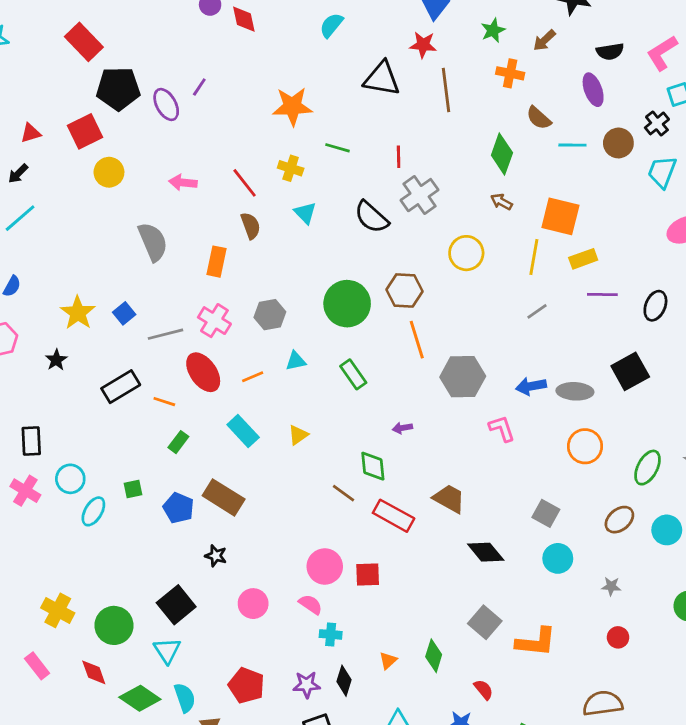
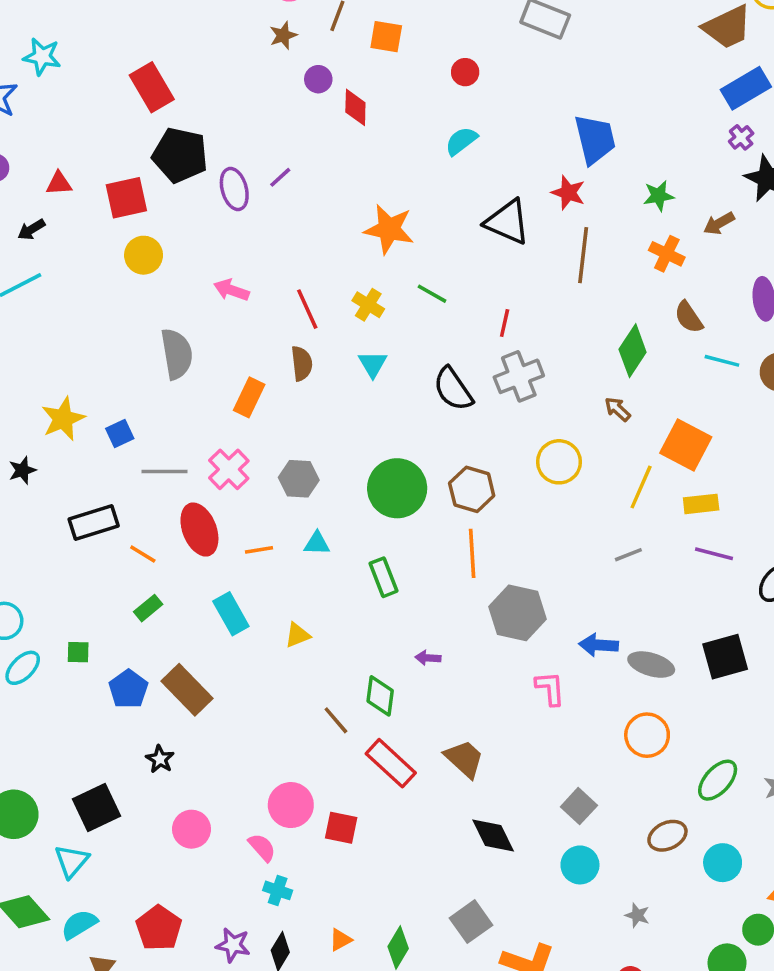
cyan semicircle: (185, 698) -> (79, 924), turned -116

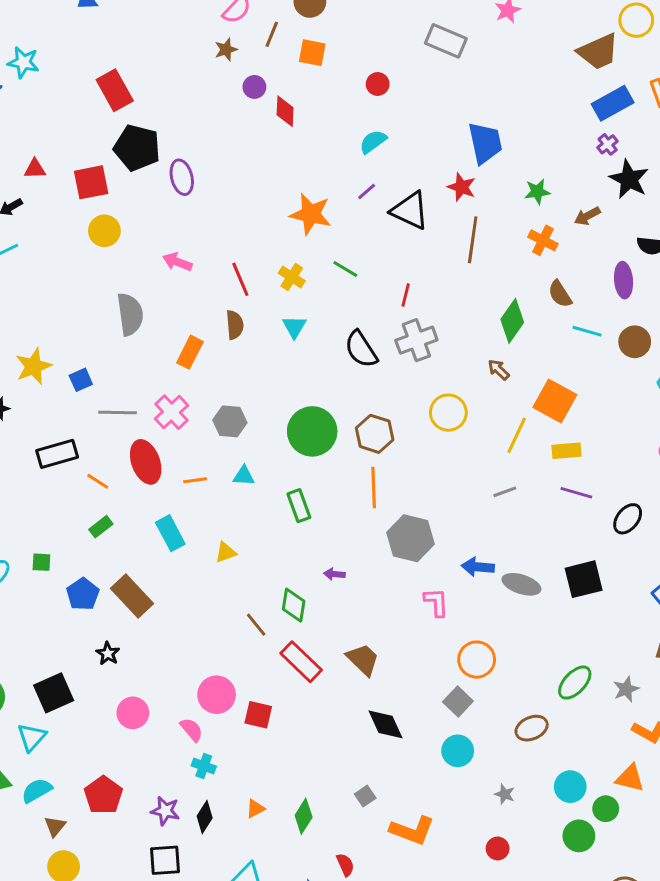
purple line: (280, 177) -> (367, 192), moved
orange circle: (647, 735) -> (477, 660), moved
cyan circle: (723, 863) -> (570, 787), moved
gray square: (471, 922) -> (365, 796), size x0.6

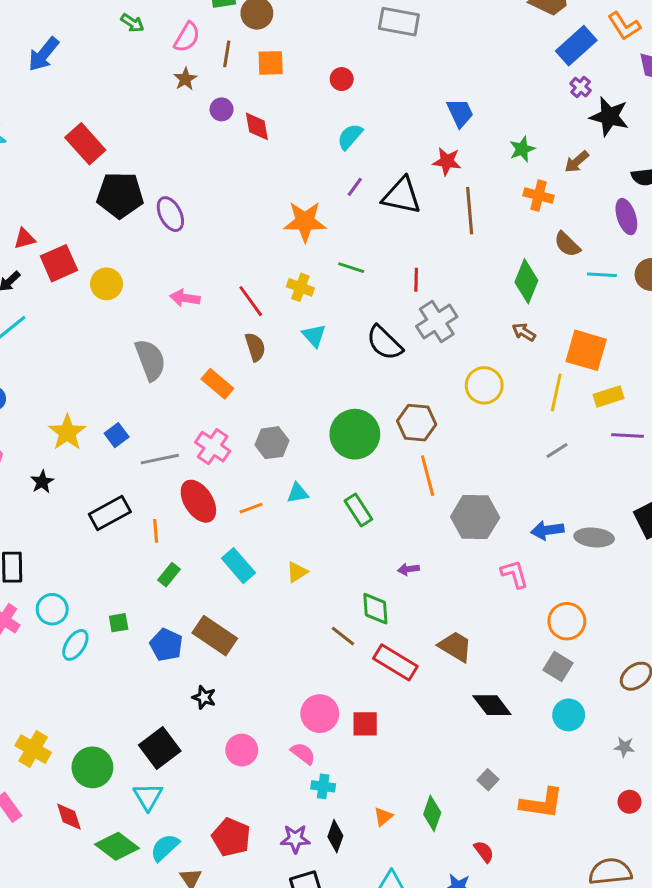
blue trapezoid: (485, 143) -> (460, 113), size x0.7
red square: (91, 182) -> (59, 263), moved
orange rectangle: (190, 352) -> (217, 384), turned -64
orange line: (98, 481) -> (156, 531), turned 65

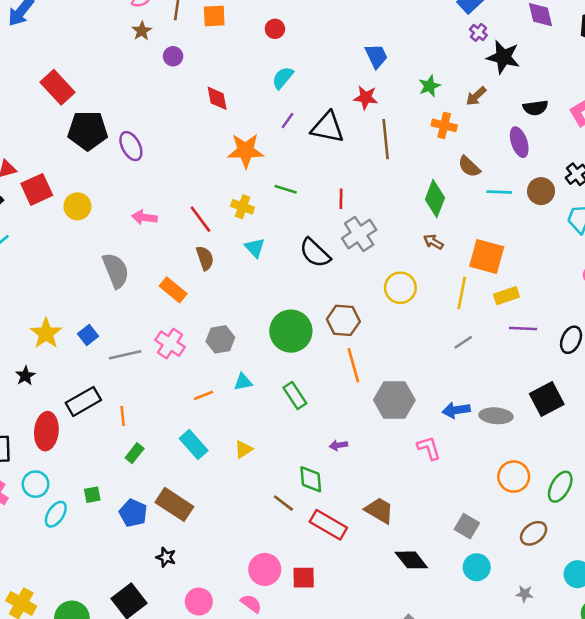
red diamond: (257, 126) -> (217, 98), moved
red ellipse: (198, 501) -> (46, 431), moved, turned 39
orange circle: (567, 621) -> (514, 477), moved

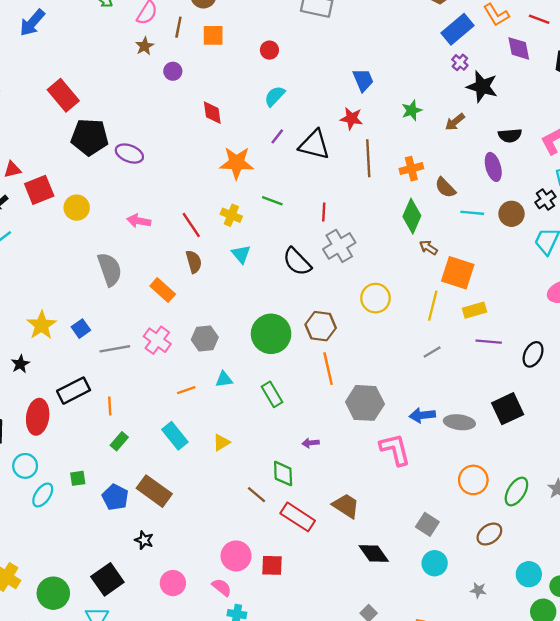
orange cross: (444, 125) -> (411, 169), moved, turned -30
purple ellipse: (131, 146) -> (129, 154), turned -44
brown arrow: (433, 242) -> (428, 248), moved
pink L-shape: (429, 448) -> (395, 449), size x1.4

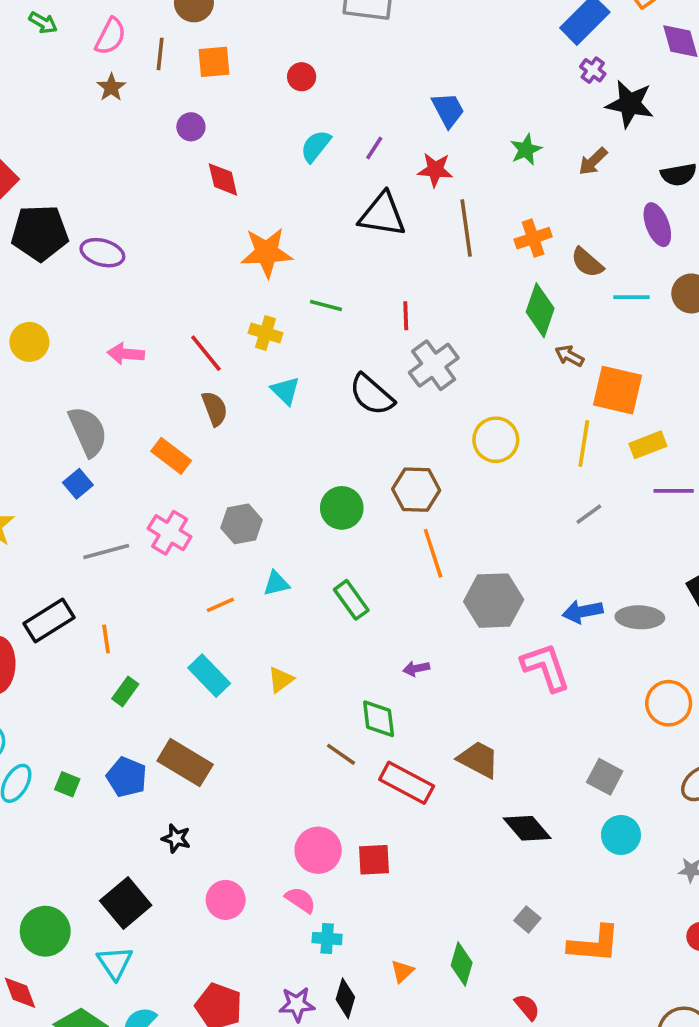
purple circle: (173, 71) -> (191, 127), moved
purple line: (277, 136) -> (374, 148), moved
blue square: (81, 329) -> (78, 484), moved
green circle: (271, 334) -> (342, 508), size x0.7
green square: (78, 478) -> (67, 784), moved, turned 35

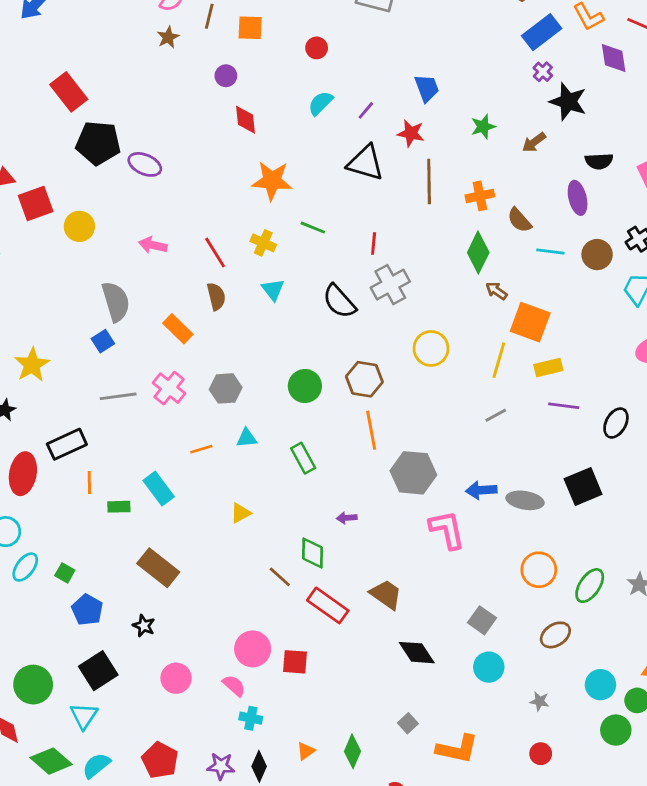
orange line: (106, 639) -> (89, 482), moved
cyan rectangle: (209, 676) -> (159, 489), moved
green rectangle: (125, 691) -> (119, 507), turned 45
blue pentagon: (127, 777) -> (87, 610), moved

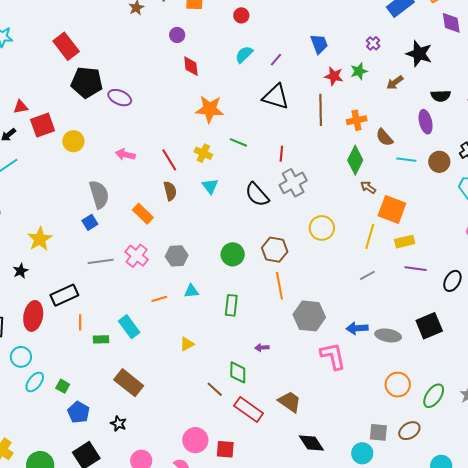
purple cross: (543, 72) -> (373, 43), moved
red star: (411, 133) -> (334, 76), moved
green rectangle: (303, 458) -> (231, 305), turned 35
gray square: (482, 620) -> (378, 432), moved, turned -30

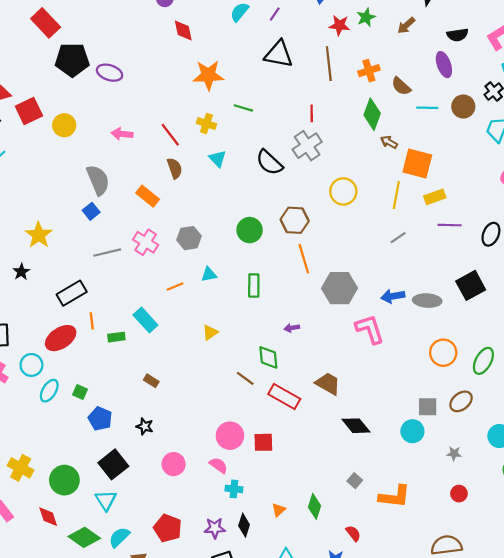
red line: (281, 154) -> (312, 113), moved
red ellipse: (33, 316) -> (61, 338), moved, turned 52
brown rectangle: (129, 383) -> (151, 381), size x0.5

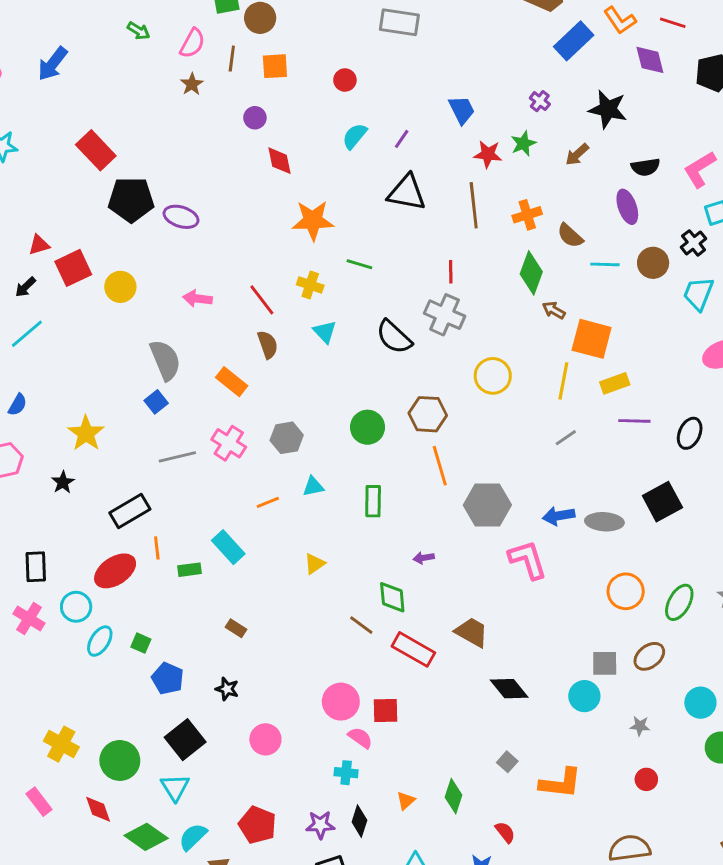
gray cross: (307, 146) -> (445, 315), turned -32
pink semicircle: (219, 465) -> (360, 738), moved

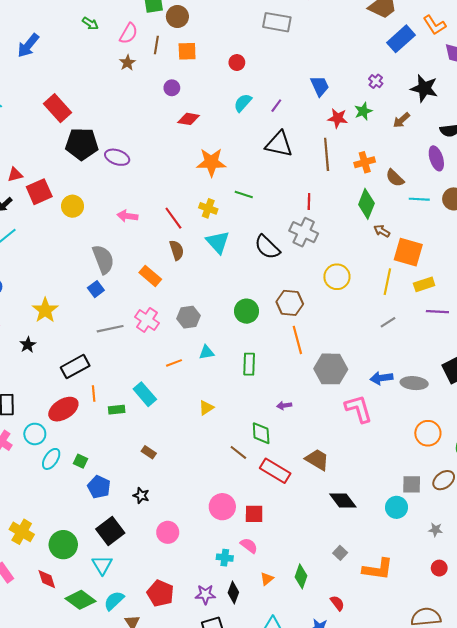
red diamond: (279, 161) -> (189, 119), turned -70
cyan triangle: (325, 332) -> (218, 242), size x1.4
pink semicircle: (360, 738) -> (249, 546), moved

